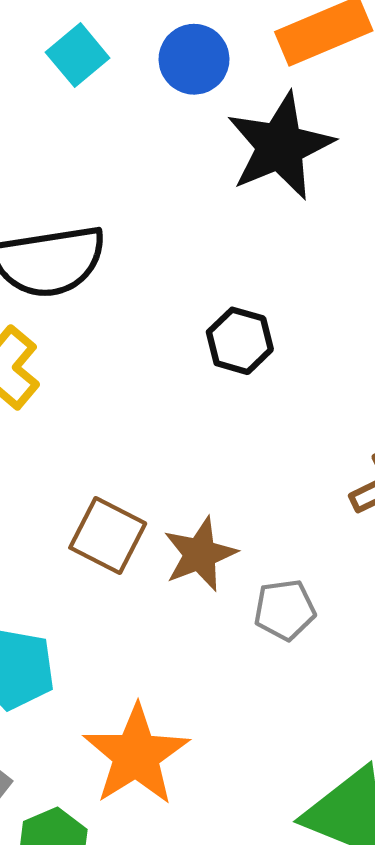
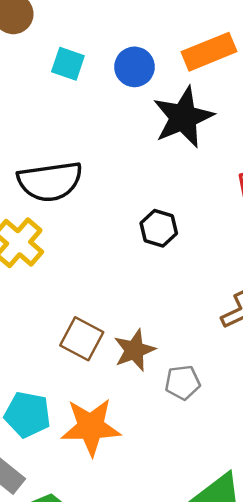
cyan square: (78, 55) -> (68, 64), turned -32
orange star: (136, 755) -> (91, 427), moved, turned 30

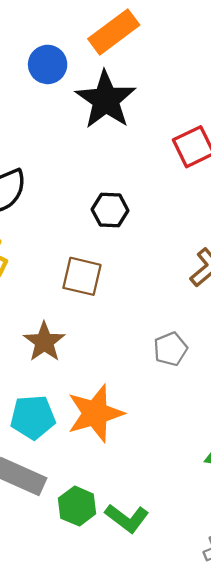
brown square: (82, 339) -> (82, 276), moved
brown star: (134, 350) -> (44, 342), moved

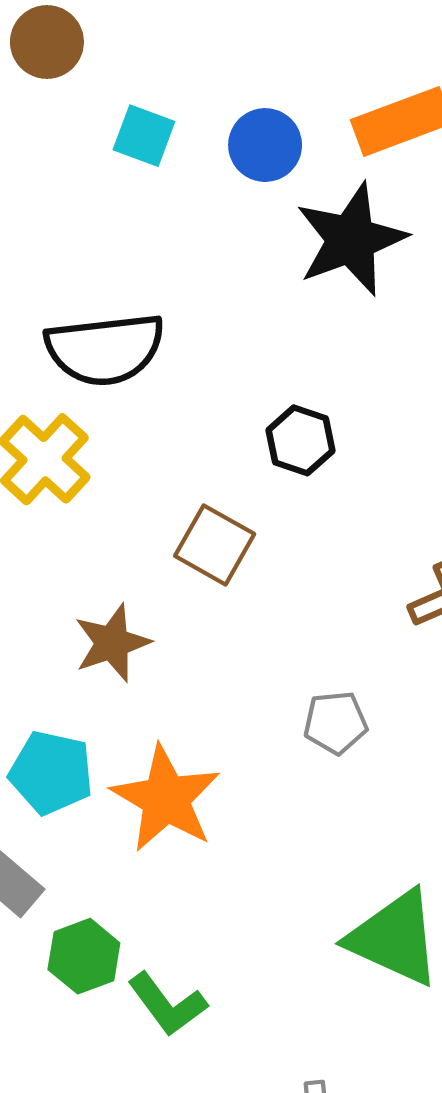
orange star: (95, 413) -> (166, 799), turned 30

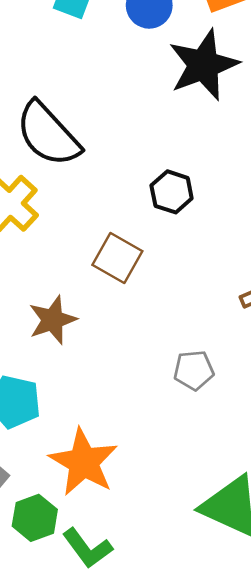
black semicircle: (105, 349) -> (48, 134), turned 54
orange star: (166, 799) -> (84, 462), moved

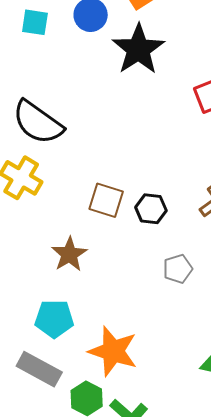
black hexagon: (172, 192) -> (151, 209), moved

